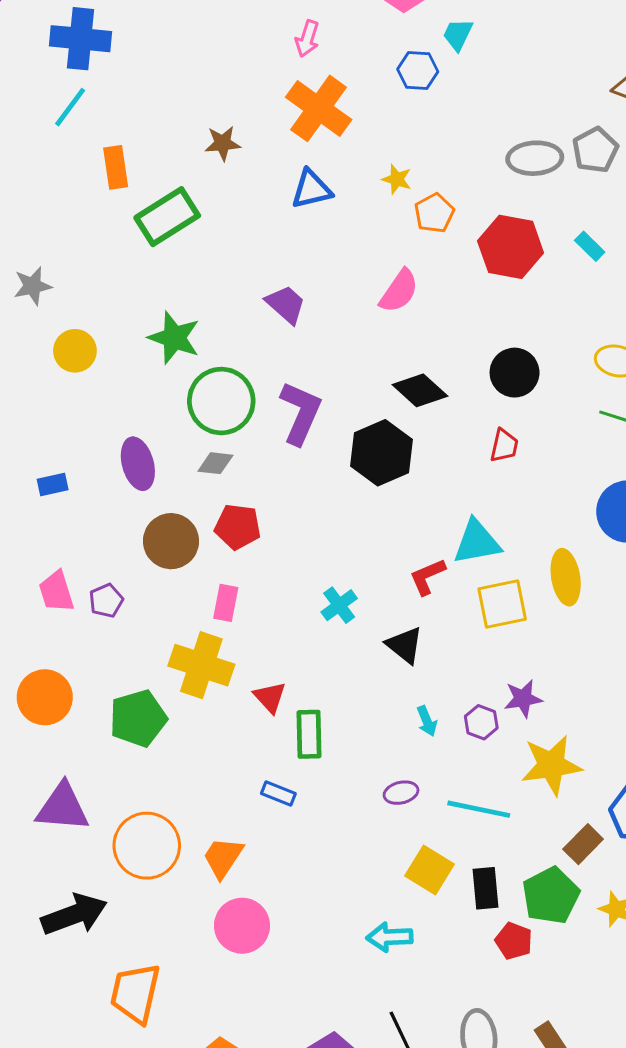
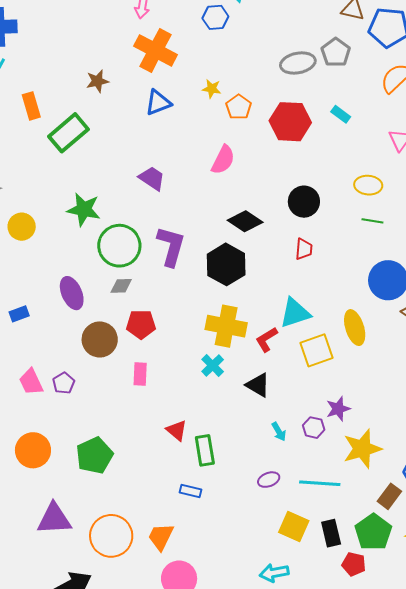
yellow cross: (201, 665) -> (226, 326), moved

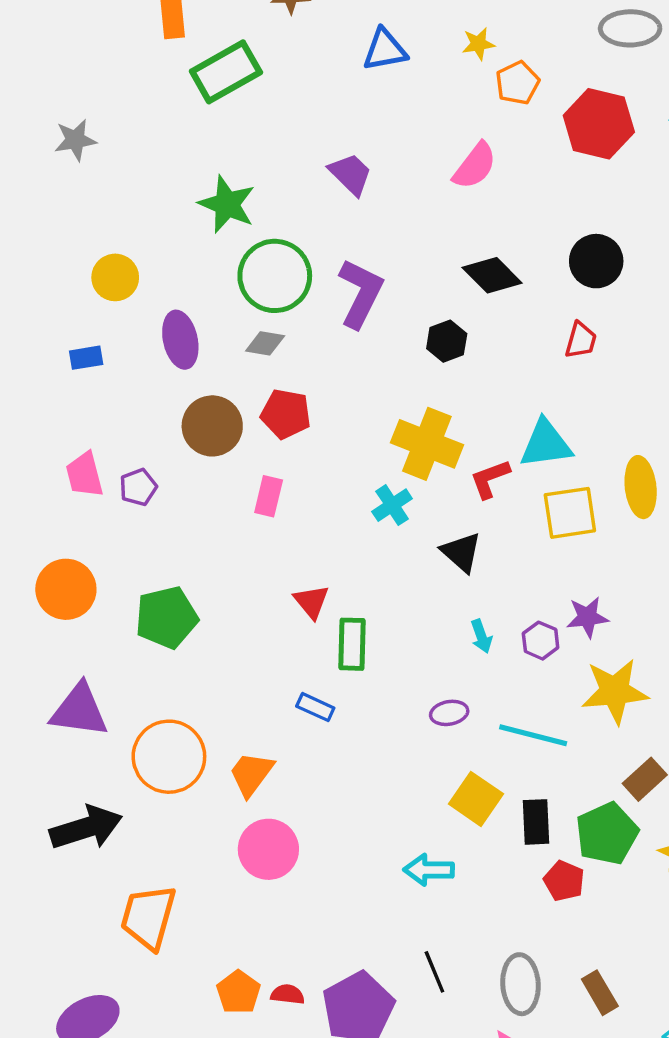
yellow star: (212, 89) -> (478, 44), turned -30
yellow circle: (22, 227) -> (115, 277), moved
black hexagon: (226, 264) -> (447, 341), size x0.6

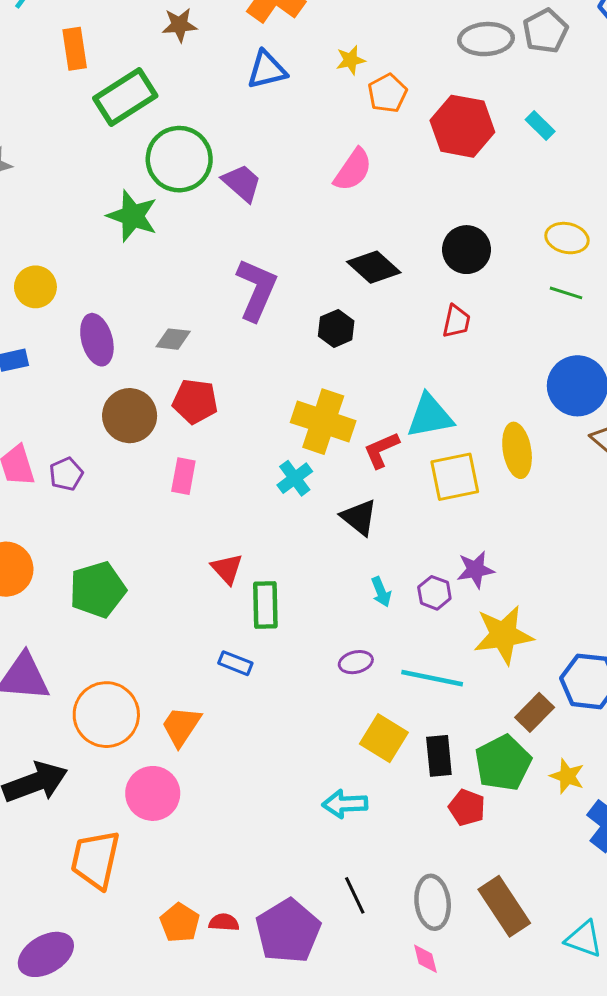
green circle: (275, 276) -> (179, 159), moved
pink circle: (268, 849) -> (153, 793), moved
brown rectangle: (600, 993) -> (504, 906), size x1.5

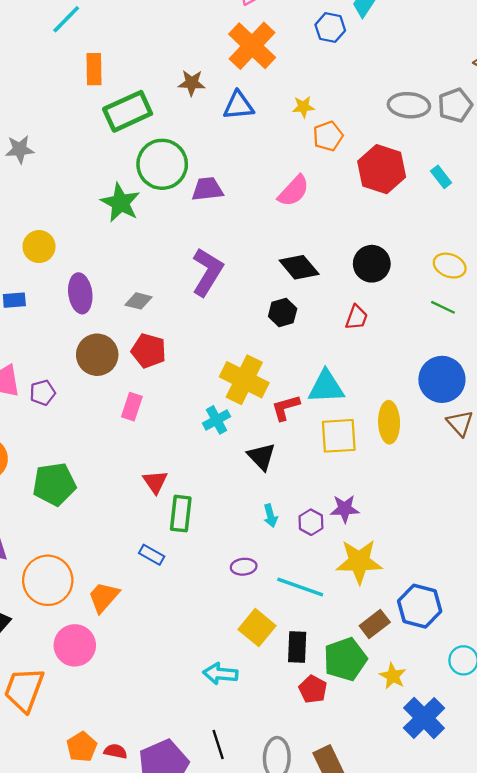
brown star: (180, 25) -> (192, 83), moved
purple trapezoid: (242, 183) -> (207, 189), turned -56
black hexagon: (336, 328) -> (283, 313), moved

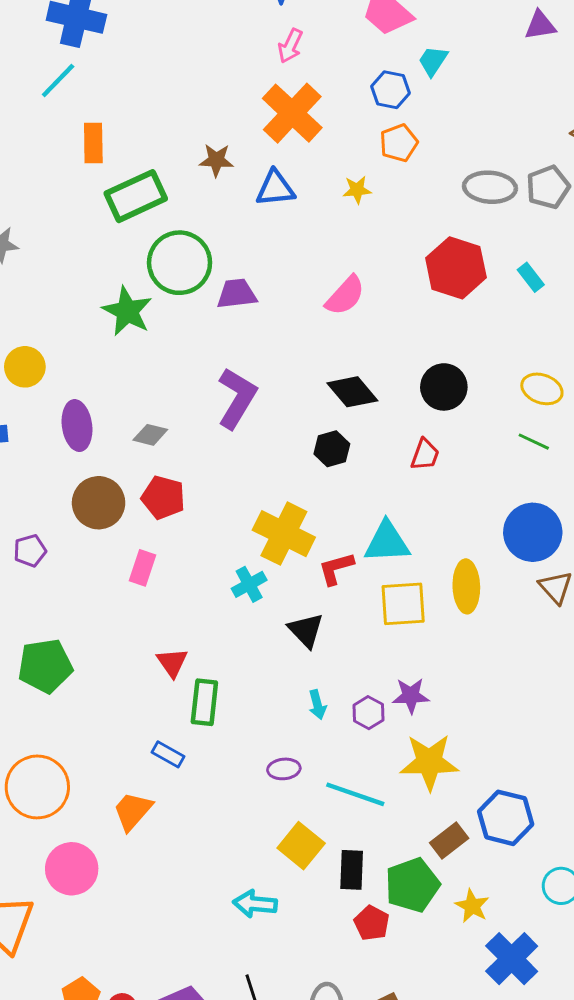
orange pentagon: (328, 136) -> (399, 143), moved
orange trapezoid: (104, 597) -> (133, 811), moved

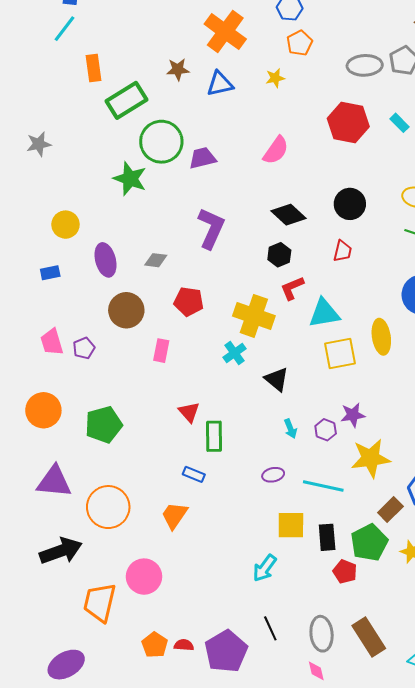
red pentagon: (163, 498) -> (189, 302), moved
red L-shape: (336, 568) -> (292, 288), moved
yellow square: (301, 846) -> (291, 525), turned -32
pink circle: (72, 869) -> (144, 577), moved
cyan arrow: (255, 904) -> (265, 568), turned -52

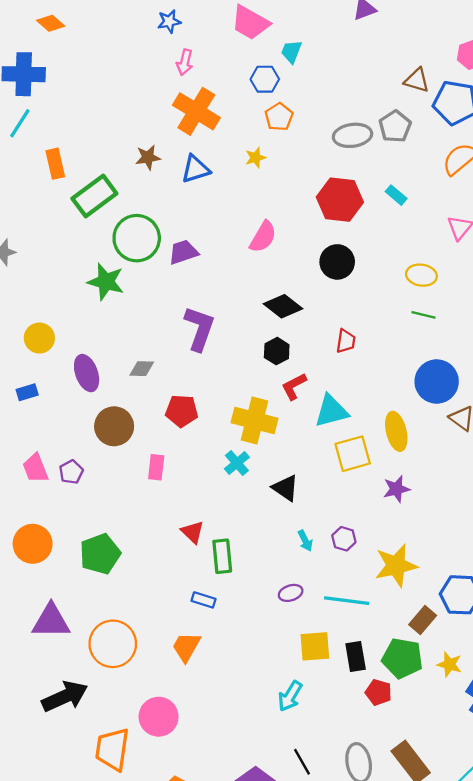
black circle: (350, 204) -> (337, 262), moved
purple star: (353, 415) -> (396, 489), moved
green pentagon: (369, 543) -> (402, 658), turned -30

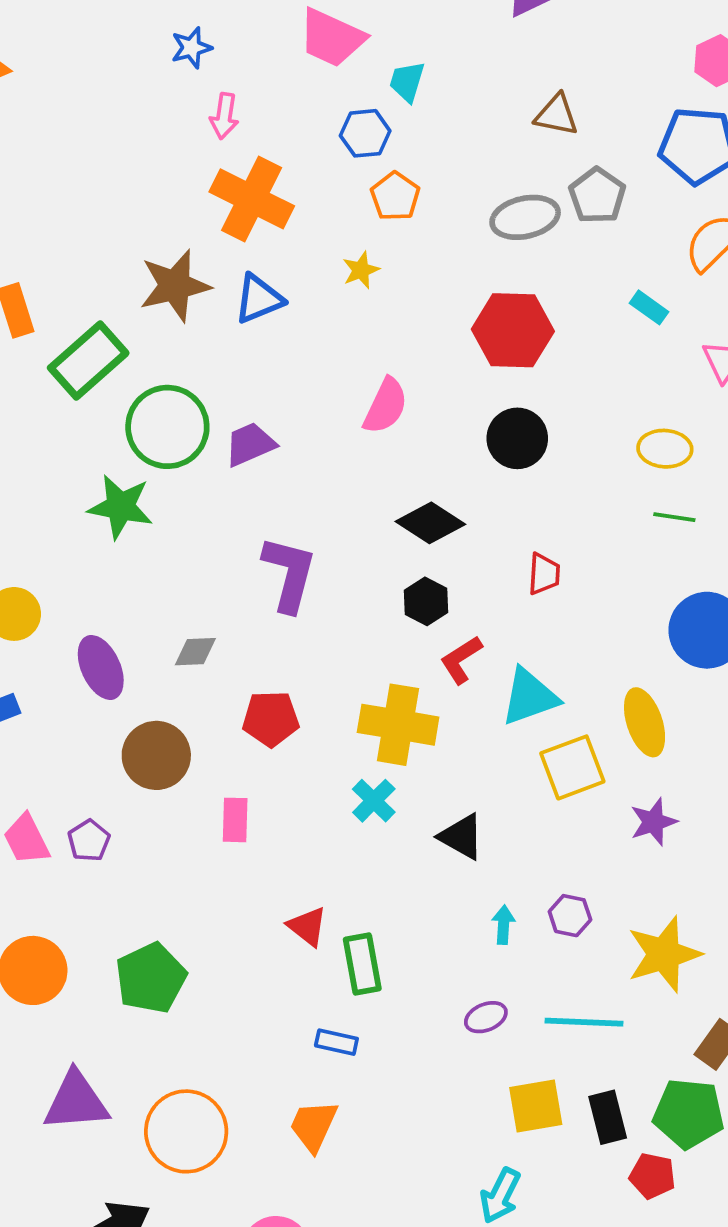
brown triangle: (417, 80) -> (557, 115), moved
brown star: (148, 157) -> (175, 286), size x1.6
cyan rectangle: (396, 195) -> (649, 307), moved
cyan arrow: (305, 541) -> (503, 925), turned -145

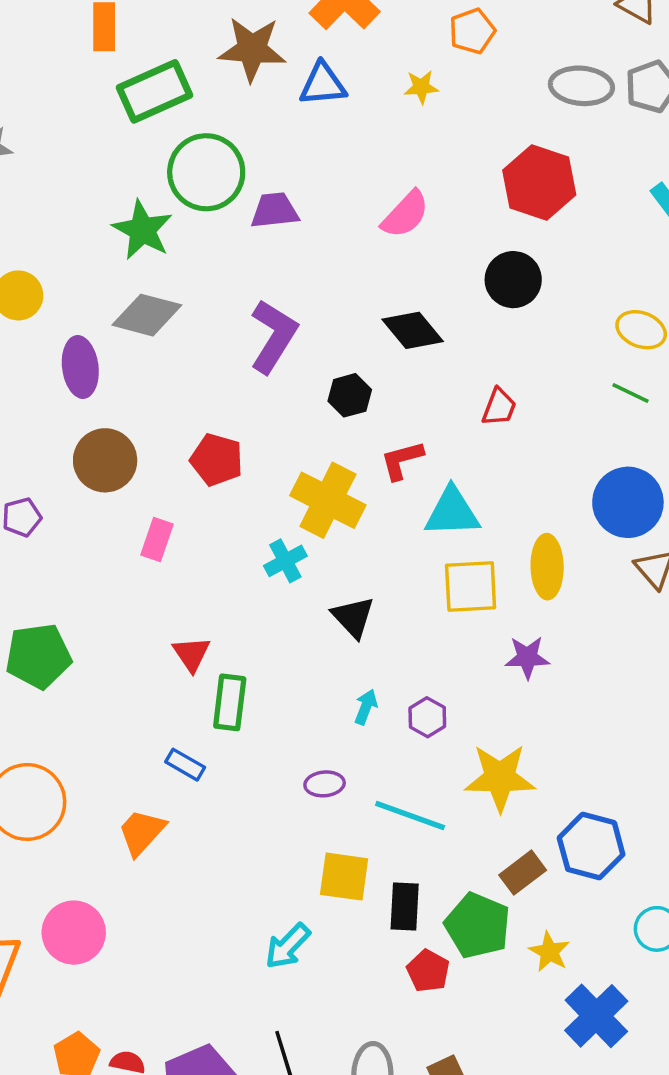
black hexagon: (426, 601) -> (350, 395), moved
gray diamond: (195, 652) -> (147, 315), moved, size x1.6

